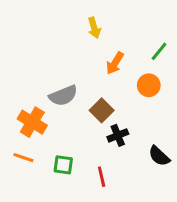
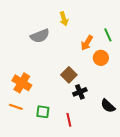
green line: (159, 51) -> (108, 35), turned -64
orange arrow: (115, 63) -> (87, 43), moved
gray semicircle: (63, 96) -> (40, 36), moved

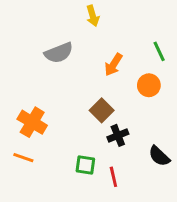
yellow arrow: (64, 19) -> (93, 16), moved
orange arrow: (87, 43) -> (113, 65), moved
green square: (43, 112) -> (85, 165), moved
red line: (69, 120) -> (113, 177), moved

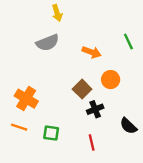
yellow arrow: (93, 16) -> (57, 13), moved
orange arrow: (113, 65) -> (92, 52), turned -102
orange circle: (149, 85) -> (111, 80), moved
green square: (85, 165) -> (51, 133), moved

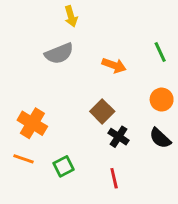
orange circle: (111, 80) -> (162, 100), moved
black cross: (95, 109) -> (119, 137), turned -35
black semicircle: (128, 126) -> (160, 138), moved
green square: (51, 133) -> (64, 166), turned -35

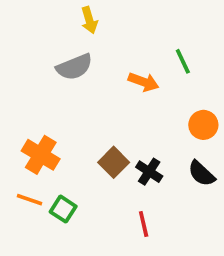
green line: (160, 52) -> (183, 61), moved
brown square: (102, 111) -> (114, 162), moved
green square: (64, 166) -> (63, 209), moved, turned -30

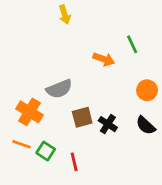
gray semicircle: (74, 67) -> (59, 89), moved
brown square: (114, 162) -> (82, 117), turned 30
red line: (144, 224) -> (74, 162), moved

